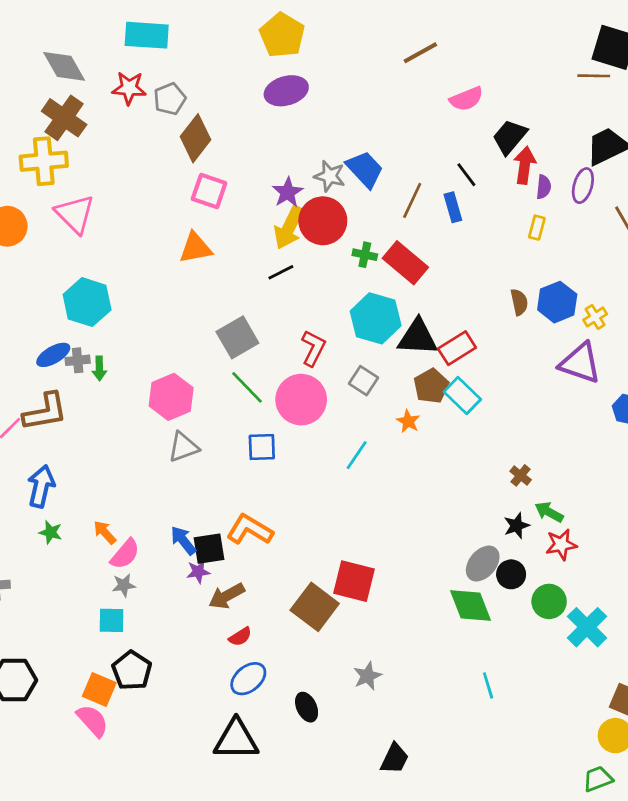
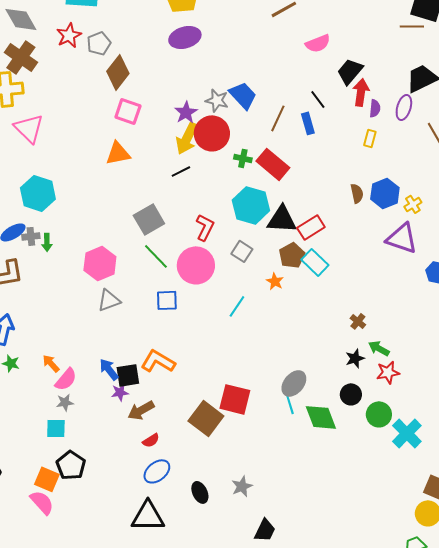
red star: (129, 88) -> (69, 35), turned -30
gray ellipse: (483, 564) -> (294, 383), moved
gray star: (368, 676) -> (242, 486), moved
cyan line: (488, 685) -> (290, 404), moved

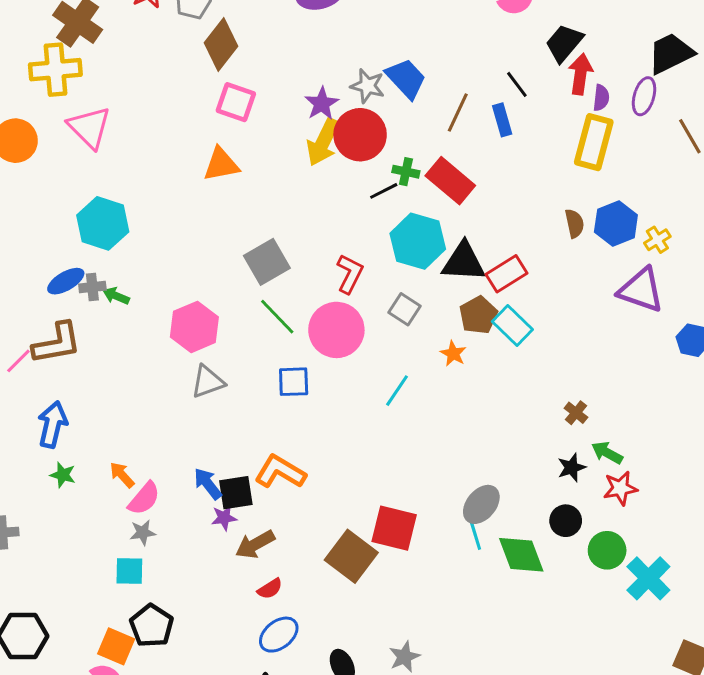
yellow rectangle: (370, 138) -> (594, 142), size x2.0
black line: (181, 171) -> (384, 191), moved
green arrow: (47, 242) -> (116, 296), turned 114

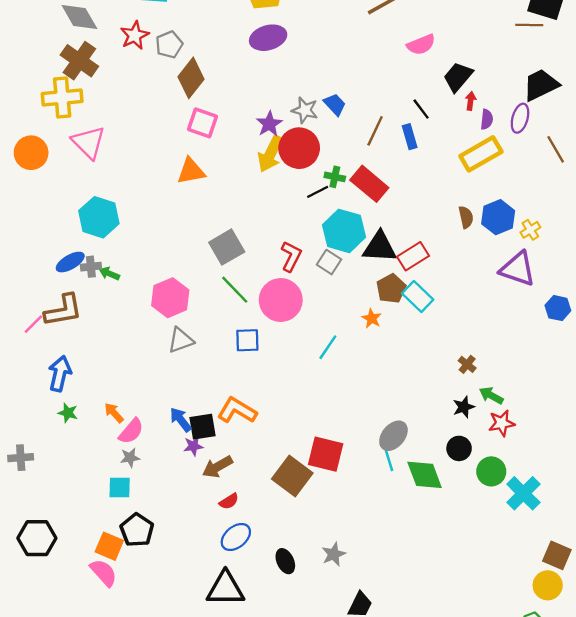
red arrow: (580, 74) -> (471, 101), size x0.6
blue trapezoid: (406, 79) -> (335, 104), size x0.7
yellow rectangle: (594, 142) -> (481, 154), turned 45
gray square: (404, 309) -> (329, 262), moved

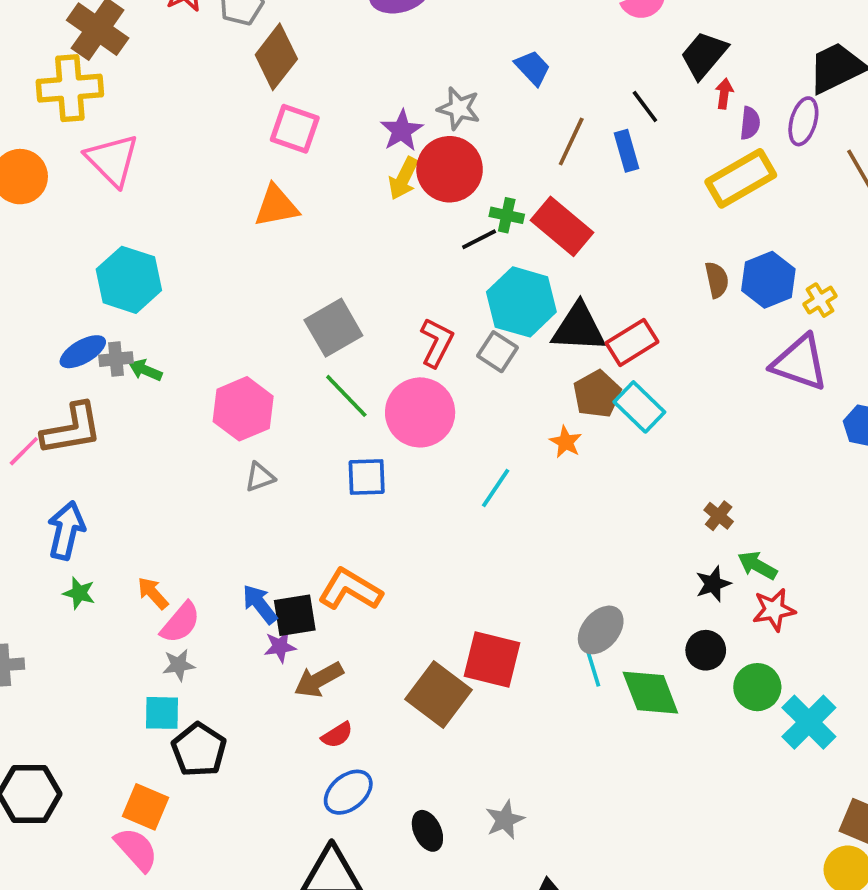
blue trapezoid: (335, 104) -> (532, 68), moved
yellow arrow: (270, 154) -> (403, 178), size x0.7
gray triangle: (181, 340) -> (260, 477), size x0.7
black pentagon: (137, 530) -> (199, 750), moved

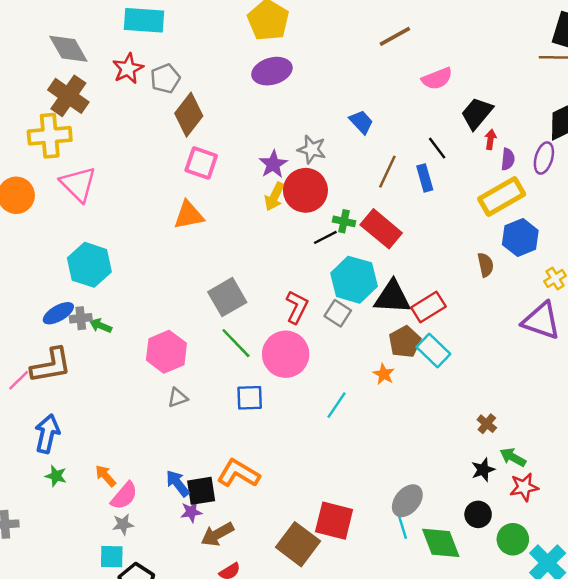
blue hexagon: (768, 280) -> (520, 237), moved

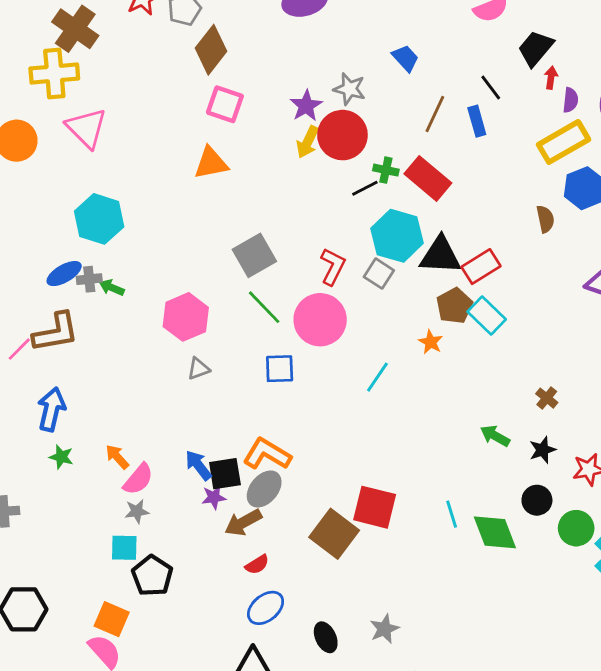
green arrow: (513, 457) -> (495, 436), moved
gray ellipse: (407, 501) -> (264, 489), moved

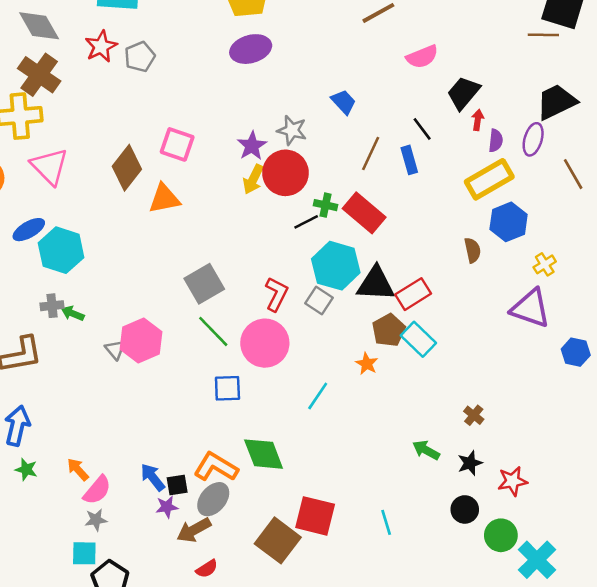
brown diamond: (211, 50) -> (127, 168), moved
blue ellipse: (64, 274) -> (29, 230), moved
gray triangle: (198, 369) -> (115, 350), moved, turned -50
black square: (225, 474) -> (177, 485), size x0.7
green diamond: (495, 532) -> (264, 454), moved

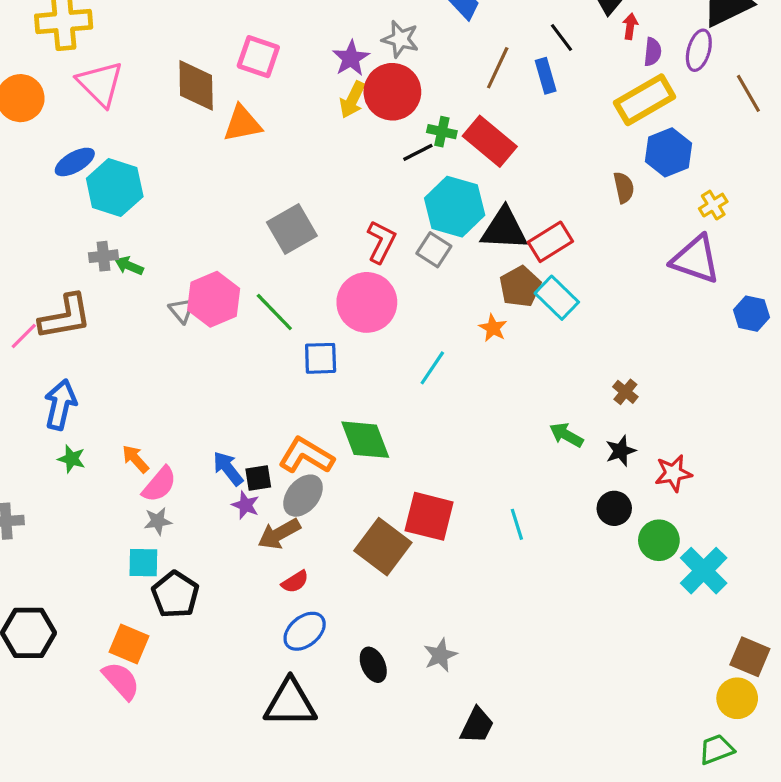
brown diamond: (127, 168) -> (196, 85), turned -39
green line: (213, 331) -> (274, 312), moved
purple star: (167, 507) -> (246, 505), turned 30

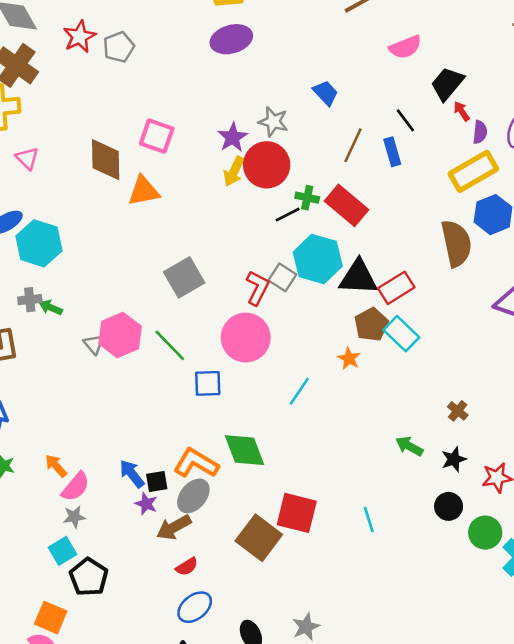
red arrow: (630, 26) -> (462, 111), turned -42
pink triangle: (100, 84) -> (27, 158), size x0.6
brown semicircle: (624, 188) -> (456, 243), size x1.8
gray square: (434, 250) -> (282, 277), moved
cyan square: (143, 563) -> (63, 551), turned -32

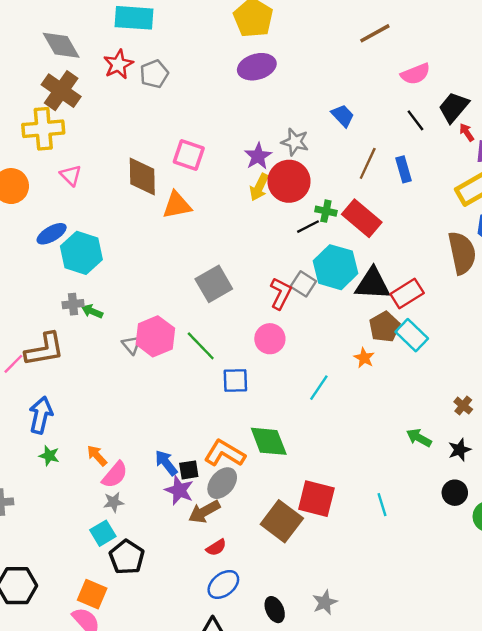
black line: (405, 120) -> (415, 120), moved
pink circle: (246, 338) -> (270, 339), size x0.7
purple star: (146, 504) -> (179, 490), size x1.4

